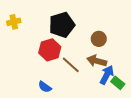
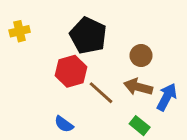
black pentagon: (62, 25) -> (88, 35), turned -30
blue arrow: (107, 75) -> (167, 97), moved
green rectangle: (118, 83) -> (140, 126), moved

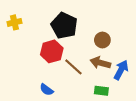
green rectangle: (140, 126) -> (101, 91), turned -32

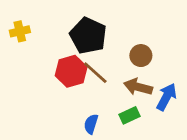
brown line: (73, 67) -> (95, 73), moved
blue semicircle: (47, 90) -> (91, 124), moved, turned 72
green rectangle: (101, 91) -> (129, 115), moved, turned -32

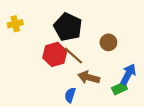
brown arrow: (138, 87) -> (89, 77), moved
green rectangle: (129, 115) -> (119, 88), moved

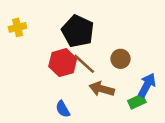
brown circle: (108, 42) -> (121, 59), moved
blue semicircle: (70, 95) -> (63, 109), moved, turned -48

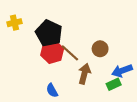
black pentagon: (78, 31) -> (49, 33), moved
blue arrow: (147, 85) -> (122, 71), turned -138
brown arrow: (102, 89) -> (84, 74), turned 90

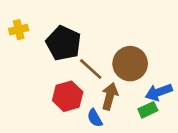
brown circle: (100, 49) -> (130, 64), size x1.6
red hexagon: (52, 52) -> (68, 96), moved
blue semicircle: (52, 91) -> (95, 118), moved

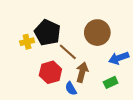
yellow cross: (19, 30) -> (27, 42), moved
brown circle: (130, 64) -> (97, 33), moved
blue arrow: (159, 92) -> (119, 58), moved

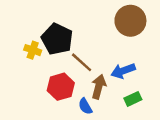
brown circle: (97, 33) -> (130, 21), moved
yellow cross: (27, 42) -> (33, 50), turned 32
blue arrow: (119, 58) -> (123, 71), moved

